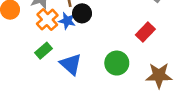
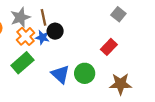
green rectangle: (44, 51) -> (22, 63), size x1.5
blue triangle: (71, 64) -> (60, 74), moved

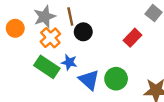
blue star: (42, 37) -> (69, 62), moved
red rectangle: (109, 47) -> (132, 38), moved
green rectangle: (22, 63) -> (47, 67), turned 75

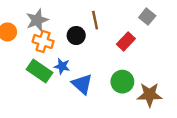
brown line: (70, 17) -> (95, 20), moved
orange cross: (50, 38) -> (43, 41), turned -30
green circle: (116, 79) -> (122, 82), moved

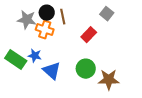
gray star: (37, 20) -> (27, 20), moved, turned 30
black circle: (76, 35) -> (47, 13), moved
orange cross: (43, 41) -> (45, 30), moved

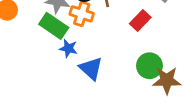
green rectangle: (16, 60) -> (54, 26), moved
green circle: (86, 69) -> (149, 66), moved

